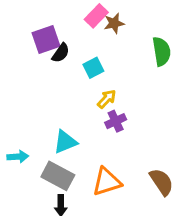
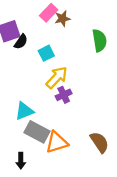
yellow arrow: (107, 99) -> (57, 77), size x1.5
gray rectangle: (58, 176) -> (37, 132), moved

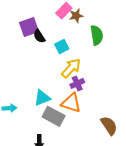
green semicircle: (99, 40) -> (97, 35), moved
black semicircle: (21, 42) -> (39, 36), turned 112
orange triangle: (57, 142) -> (71, 103), moved, turned 35

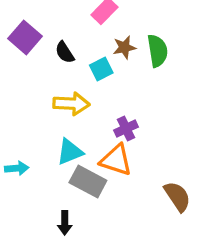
brown star: (76, 16) -> (124, 47), moved
purple square: (29, 27) -> (25, 37), moved, turned -30
yellow arrow: (71, 68) -> (71, 104), moved, turned 50

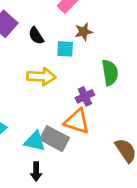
green semicircle: (157, 51) -> (110, 73), moved
cyan square: (101, 69) -> (65, 49), turned 30
cyan triangle: (70, 152) -> (35, 141), moved, turned 35

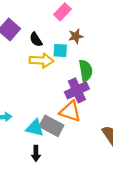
green semicircle: (110, 73) -> (86, 70), moved
yellow arrow: (41, 77) -> (41, 61), moved
purple cross: (85, 96) -> (77, 90), size x1.5

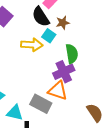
black semicircle: (36, 39) -> (41, 17), moved, size x1.5
cyan square: (60, 51) -> (49, 36), turned 32
cyan triangle: (35, 128) -> (15, 113), moved

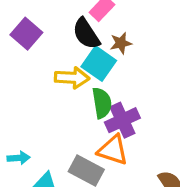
cyan square: (49, 36) -> (99, 64), size x1.5
green semicircle: (72, 54) -> (102, 103), moved

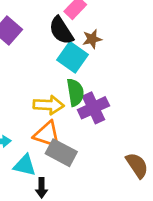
yellow arrow: (72, 78) -> (49, 105), moved
orange triangle: (113, 150) -> (47, 134), moved

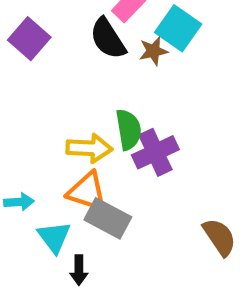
cyan square: (72, 57) -> (178, 28), moved
cyan triangle: (25, 165) -> (54, 237), turned 40

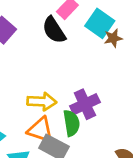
brown star: (153, 51) -> (113, 38), moved
green semicircle: (129, 130) -> (71, 123), moved

